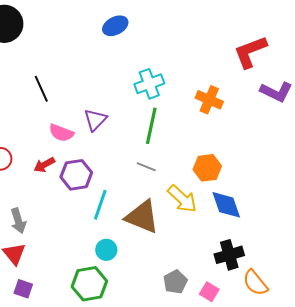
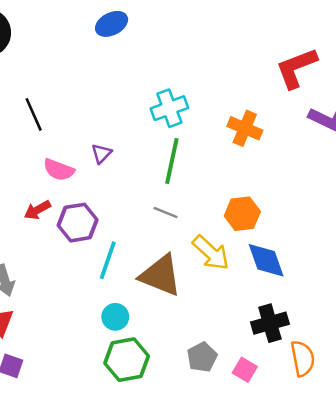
blue ellipse: (115, 26) -> (112, 24), moved
purple triangle: (95, 120) -> (101, 153), size x0.7
orange semicircle: (255, 283) -> (303, 358), turned -152
green hexagon: (89, 284) -> (127, 360), moved

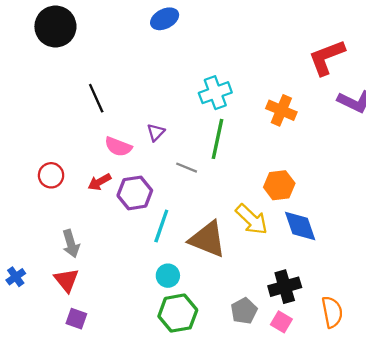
gray line: (166, 213) -> (187, 168), moved
black cross: (270, 323) -> (285, 287), moved

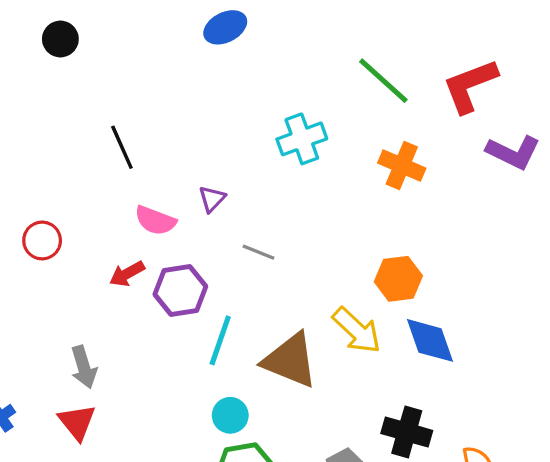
black circle: (55, 27) -> (60, 39), size x0.6
green line: (217, 139) -> (383, 81), moved, turned -60
red circle: (51, 175) -> (42, 240), moved
black cross: (285, 287) -> (407, 432), turned 32

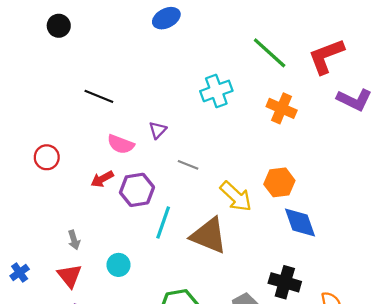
black line: (122, 147) -> (99, 96), turned -44
yellow arrow: (357, 330) -> (236, 196), moved
gray arrow: (84, 367) -> (74, 240), size x0.7
cyan circle: (230, 415) -> (118, 265), moved

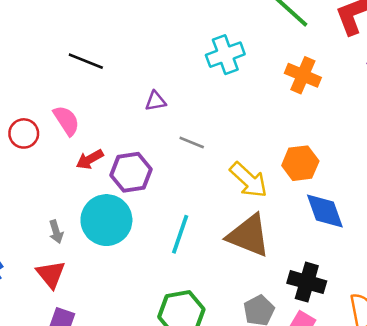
purple triangle: (158, 130) -> (156, 101), turned 36
pink semicircle: (121, 144) -> (66, 121), moved, turned -144
cyan line: (163, 222) -> (180, 234), moved
brown triangle: (209, 236) -> (249, 236), moved
cyan circle: (118, 265) -> (106, 220), moved, size x1.8

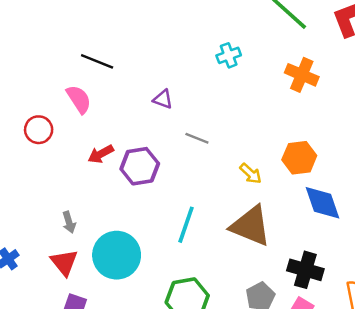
cyan cross: (225, 55) -> (229, 55), size x0.7
purple triangle: (156, 101) -> (163, 99), turned 30
pink semicircle: (66, 121) -> (79, 99), moved
yellow arrow: (249, 180) -> (251, 174), size x0.6
cyan circle: (106, 220) -> (117, 255), moved

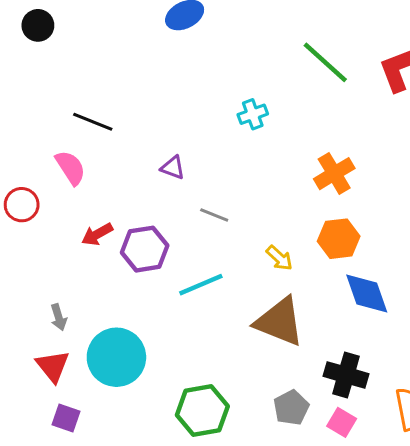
orange cross: (302, 75) -> (334, 174), moved, turned 36
cyan line: (186, 225) -> (201, 285), moved, turned 48

